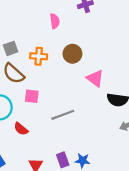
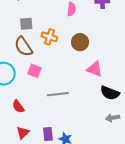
pink triangle: (95, 78) -> (95, 69), turned -30
red semicircle: (21, 129) -> (18, 107), moved

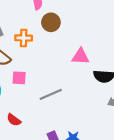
brown circle: (80, 42) -> (51, 22), moved

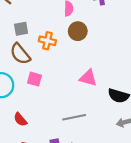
pink triangle: (81, 57) -> (88, 78), moved
gray line: (51, 94) -> (74, 117), moved

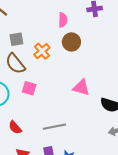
orange cross: (47, 41) -> (42, 51), turned 35
gray line: (74, 117) -> (54, 127), moved

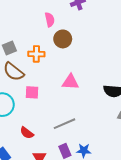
orange cross: (42, 51) -> (36, 54), turned -35
pink triangle: (81, 88) -> (70, 82), moved

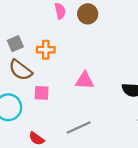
brown circle: (63, 39) -> (88, 14), moved

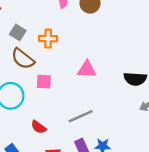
gray square: (15, 44) -> (18, 32), turned -35

